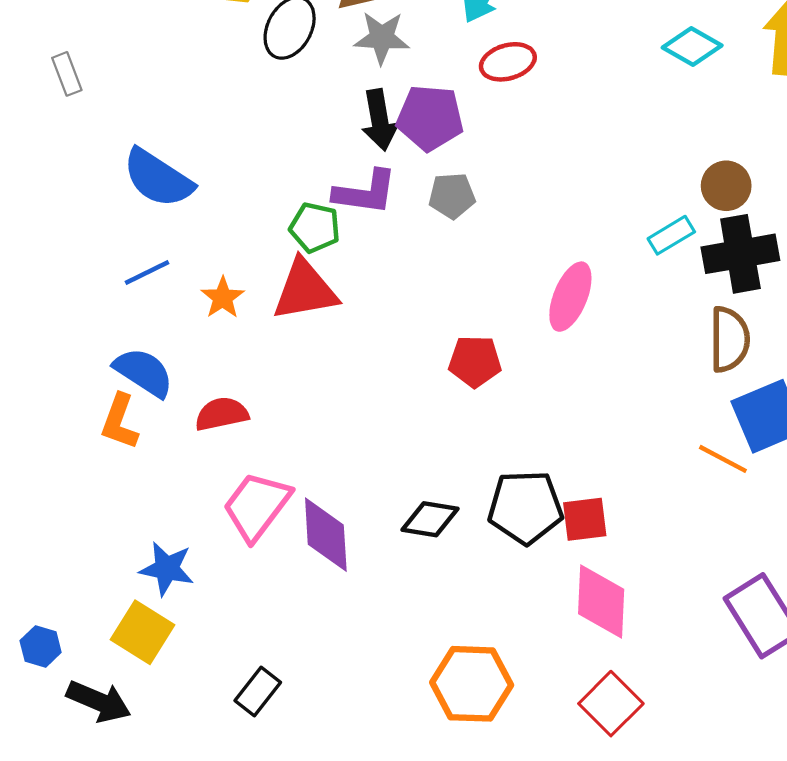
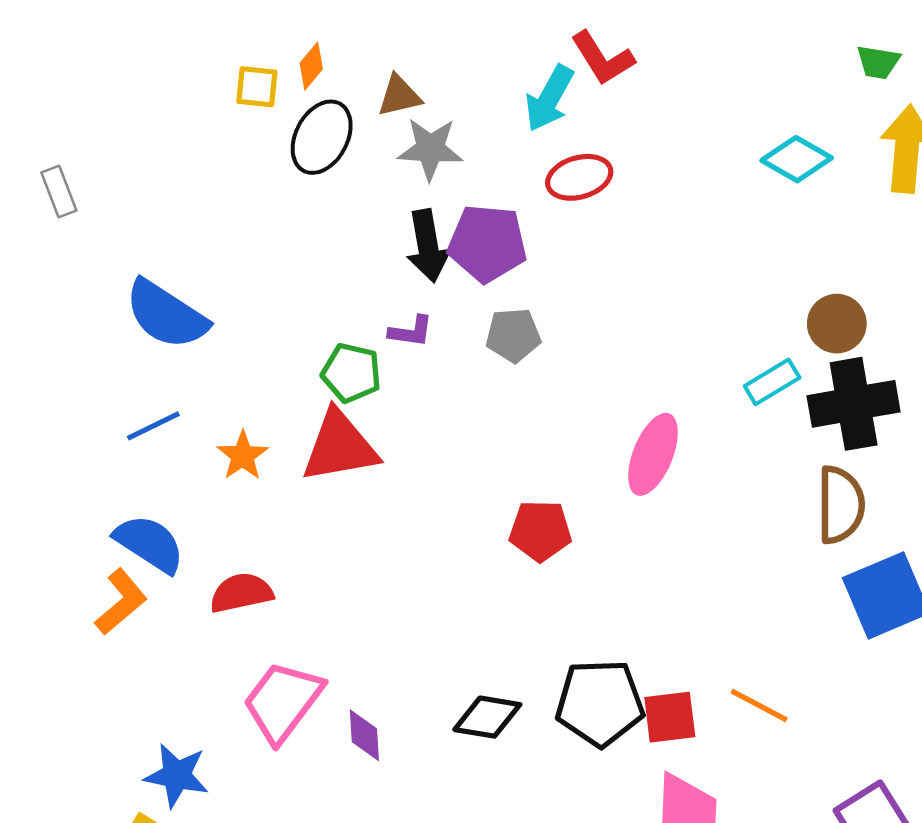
purple L-shape: (365, 192) -> (411, 331), size x0.6
orange L-shape: (120, 422) -> (121, 602), turned -150
orange line: (723, 459) -> (759, 705), moved
purple diamond: (326, 535) -> (364, 735), size x0.6

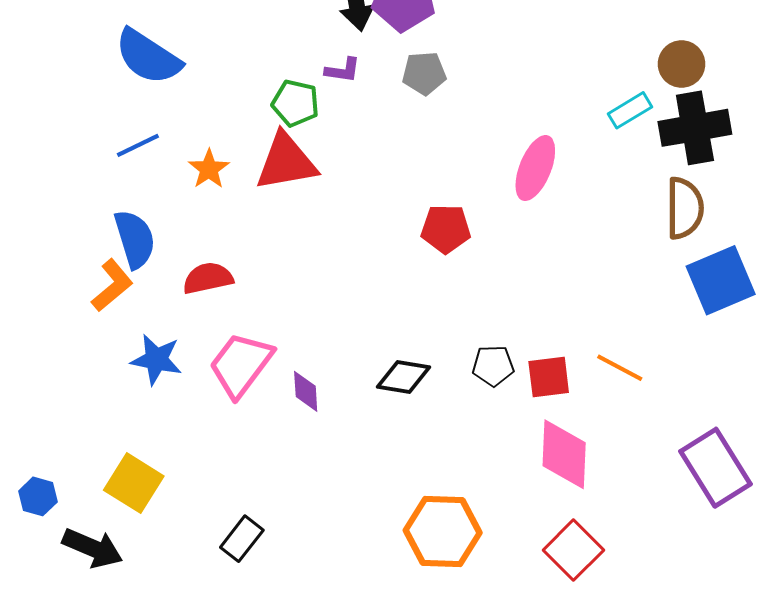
blue semicircle: (149, 544) -> (135, 239), turned 40
black pentagon: (600, 703) -> (493, 366), size x0.6
blue star: (177, 775) -> (156, 360), moved

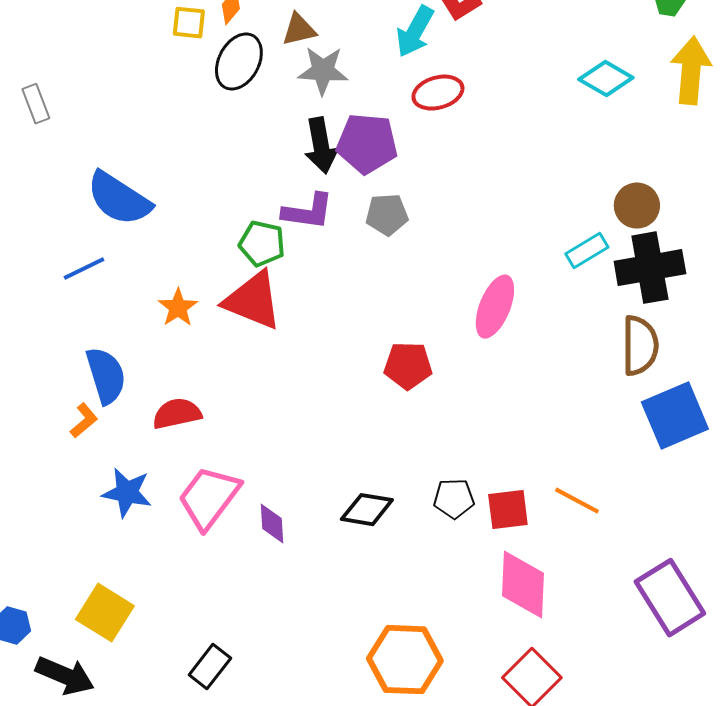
purple L-shape: (343, 70) -> (308, 212), size x1.5
blue line: (138, 145) -> (84, 269), moved
red triangle: (286, 162) -> (253, 301), turned 32
orange L-shape: (112, 285) -> (84, 421), size x0.7

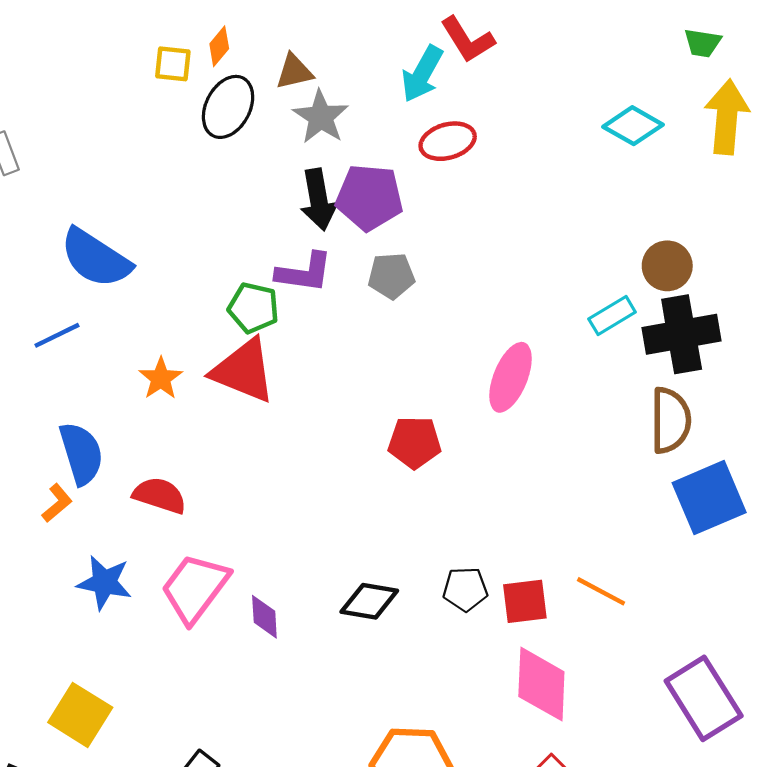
gray star: (323, 71) -> (321, 117), turned 30
red semicircle: (177, 414) -> (160, 495), turned 30

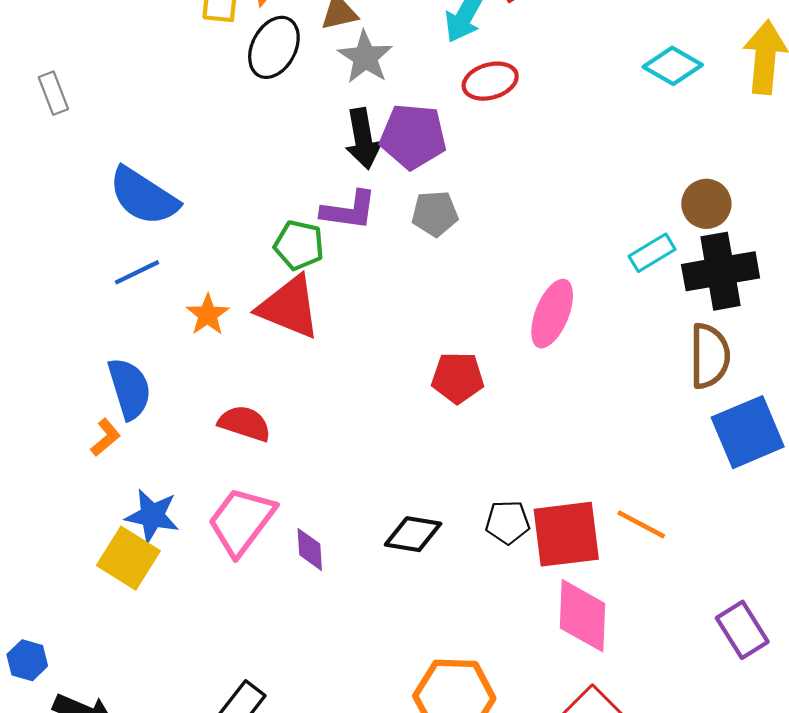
blue line: (57, 335) -> (137, 272), moved
red semicircle: (160, 495) -> (245, 423), moved
red square: (525, 601) -> (566, 534), size x1.5
purple rectangle: (704, 698) -> (742, 630), size x0.7
yellow square: (80, 715) -> (128, 558), moved

